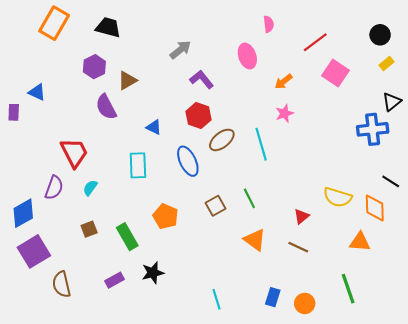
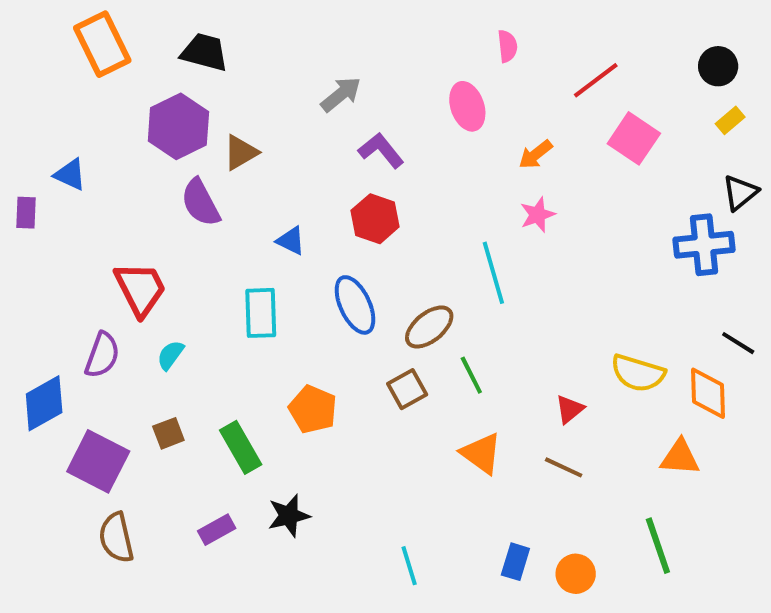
orange rectangle: (54, 23) -> (102, 44), turned -56
purple hexagon: (94, 67) -> (178, 126), size x1.4
brown ellipse: (222, 140) -> (429, 327), moved
purple square: (34, 251) -> (98, 461), moved, turned -32

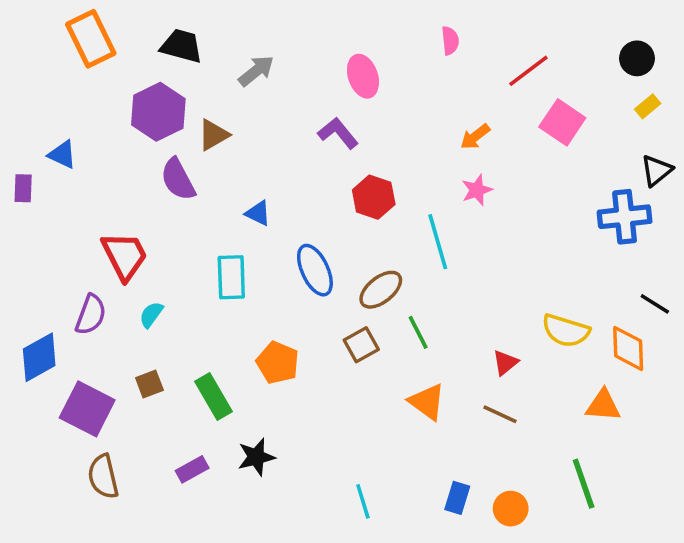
gray arrow: (341, 94) -> (256, 71), moved
pink ellipse: (467, 106) -> (363, 76), moved
red hexagon: (375, 219) -> (374, 197), moved

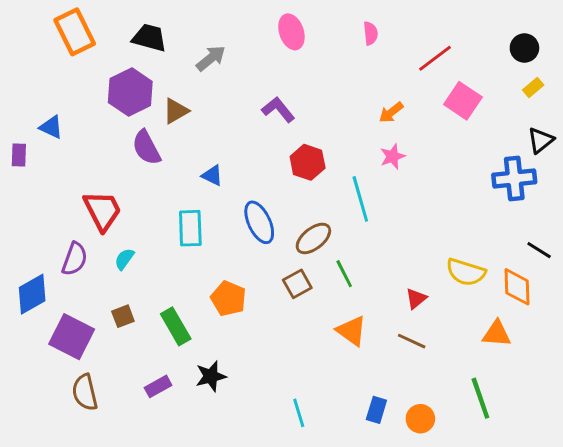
pink ellipse: (363, 76) -> (291, 32), moved

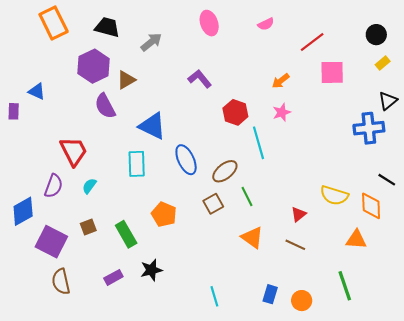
pink semicircle: (371, 33) -> (266, 24), turned 70
pink square: (463, 101) -> (332, 72), turned -35
red hexagon: (308, 162) -> (235, 112), moved
blue triangle: (212, 175) -> (152, 126), size x1.8

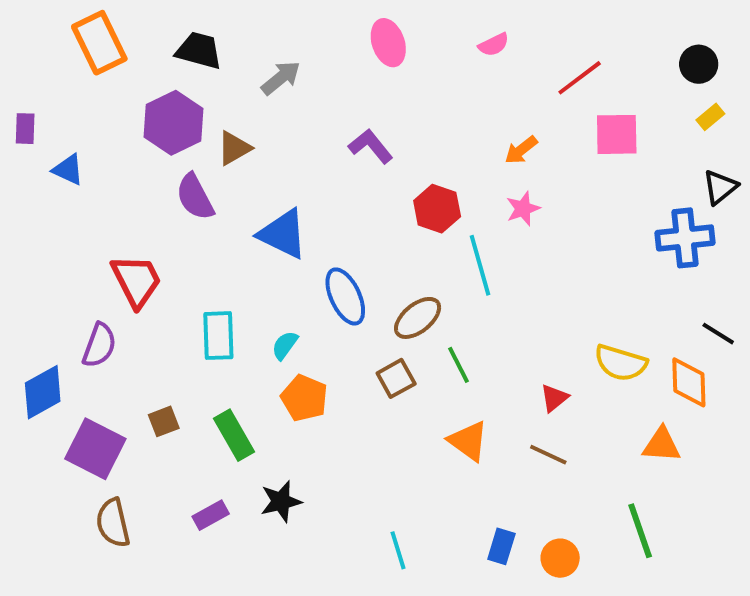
purple rectangle: (14, 111) -> (25, 129), moved
cyan rectangle: (137, 164) -> (218, 336), moved
cyan semicircle: (89, 186) -> (285, 345), moved

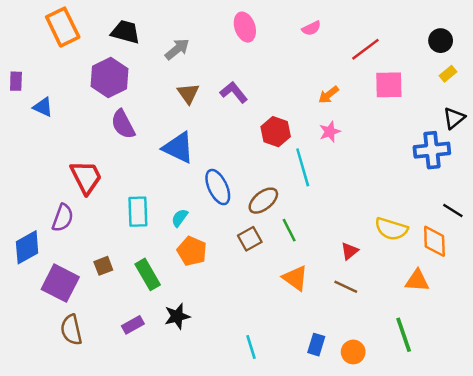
brown triangle: (234, 148) -> (188, 93), moved, turned -35

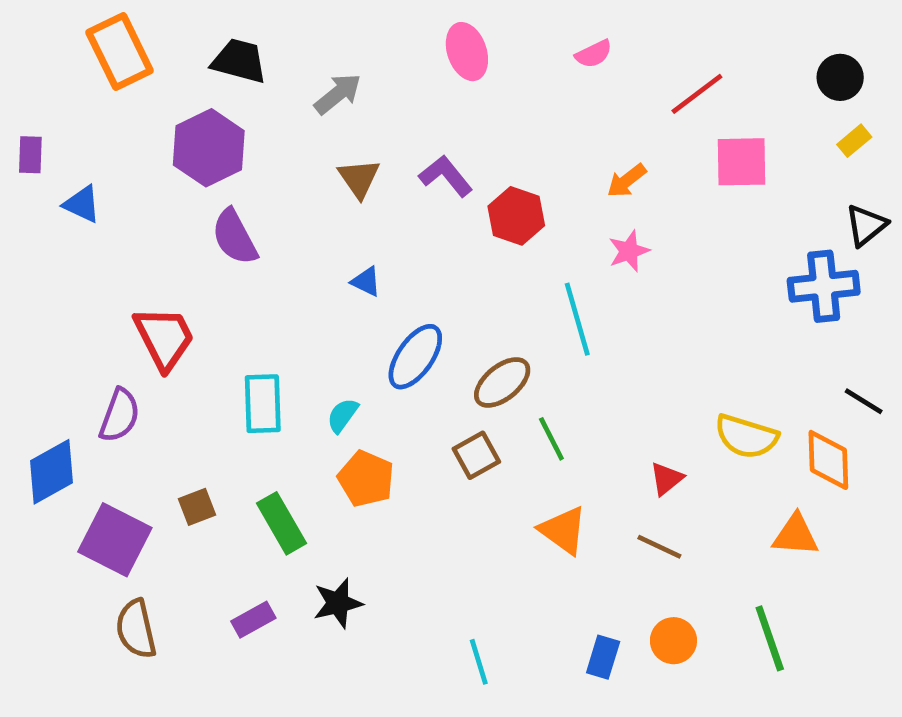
red hexagon: (276, 132) -> (516, 216), moved
blue triangle: (178, 148) -> (366, 282), moved, size x0.5
blue ellipse: (218, 187) -> (415, 357), turned 60
orange circle: (353, 352) -> (673, 641), moved

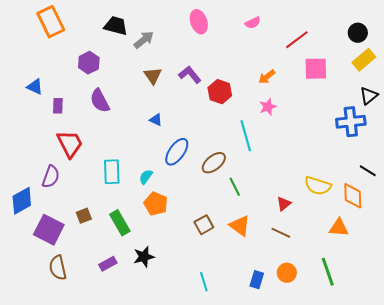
black trapezoid: (239, 61) -> (116, 26), moved
yellow rectangle: (854, 141) -> (364, 60), size x1.6
purple hexagon: (209, 148) -> (89, 63), size x0.7
purple rectangle: (30, 155) -> (58, 106), moved
brown square: (476, 455) -> (204, 225), moved

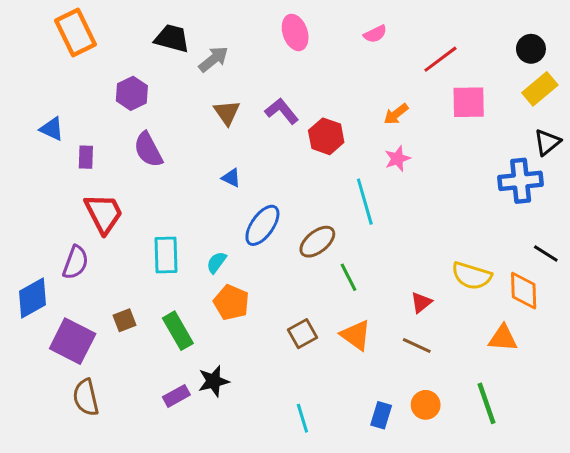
purple rectangle: (108, 264) -> (176, 396), moved

